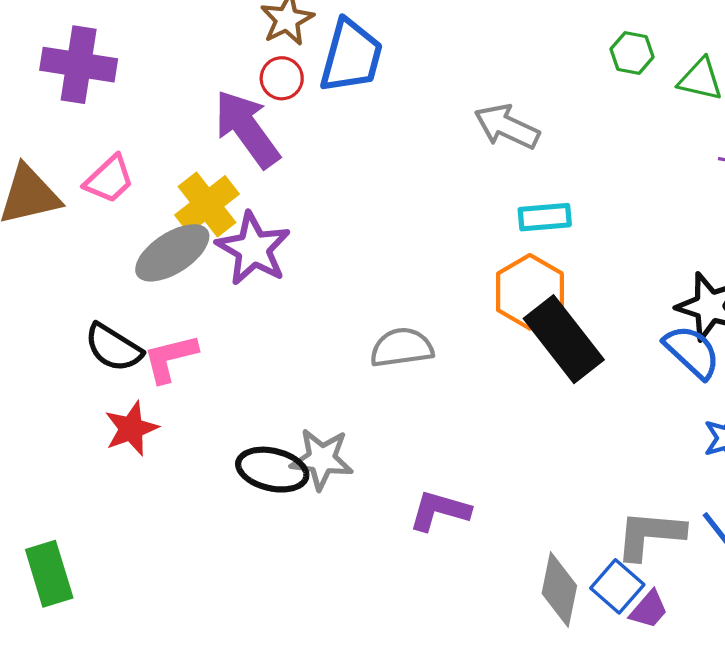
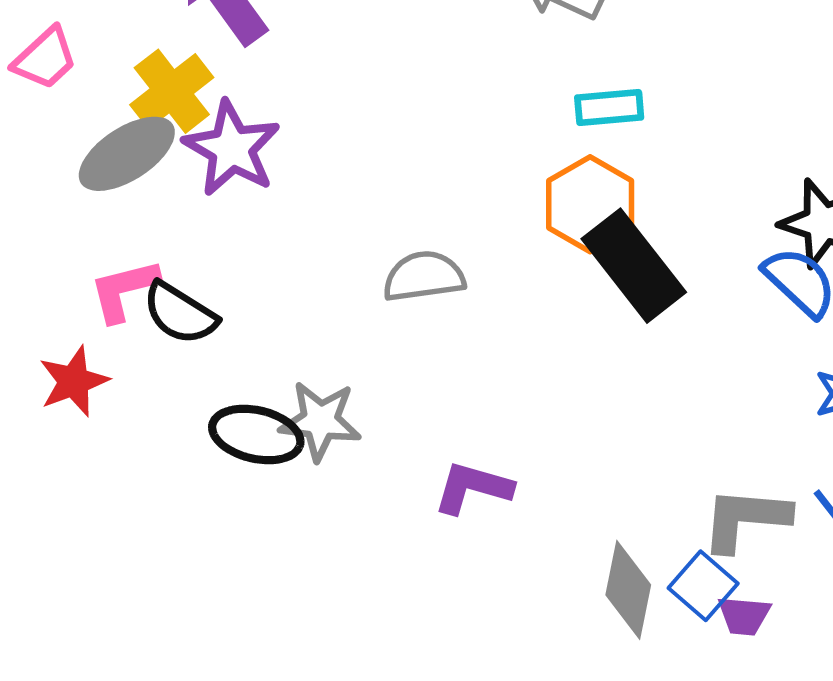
black semicircle: (113, 348) -> (180, 313), moved
purple trapezoid: (649, 610) -> (744, 616), turned 54

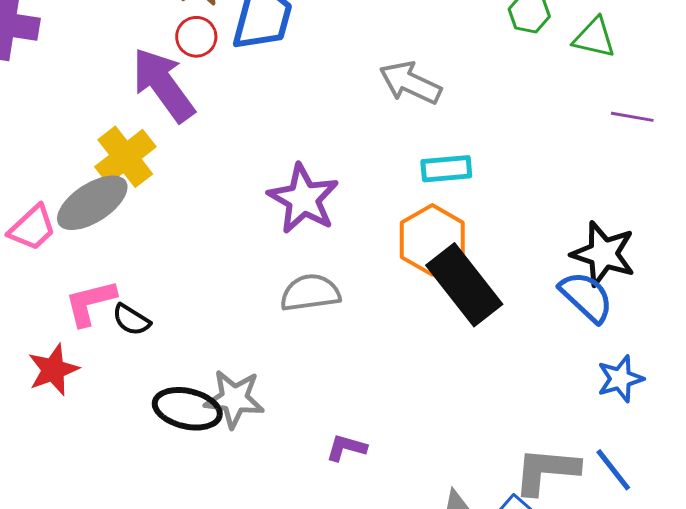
pink trapezoid: (45, 58) -> (32, 228), moved
purple star: (232, 148) -> (303, 199), moved
black semicircle: (180, 313) -> (131, 320), size x0.7
purple L-shape: (473, 488) -> (346, 448), size x0.7

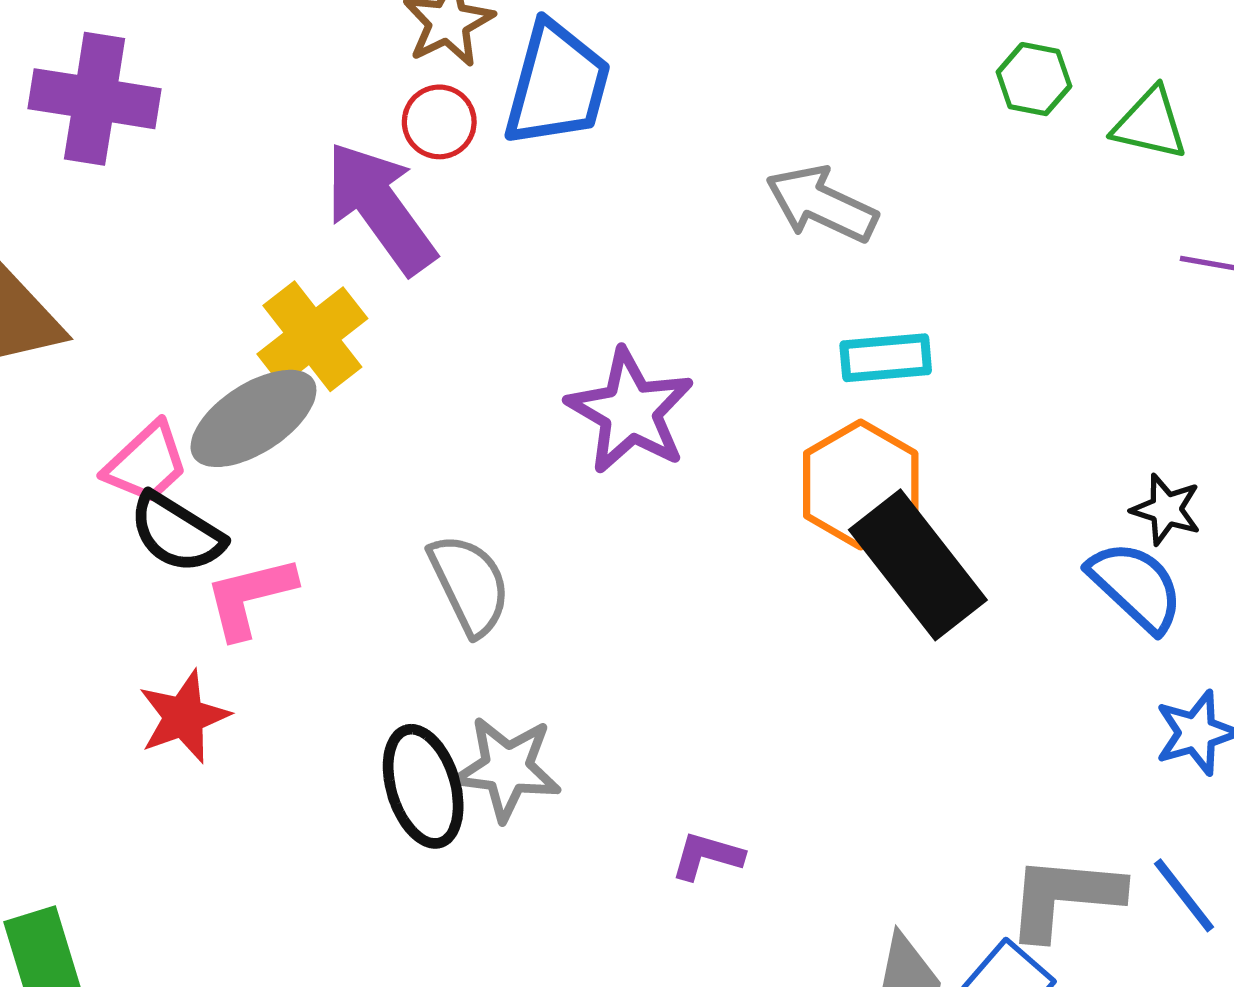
black star: (603, 254) -> (1166, 510), size x0.6
gray semicircle: (310, 293) -> (470, 585), moved, turned 72
black semicircle: (131, 320) -> (177, 533), moved, size x1.4
black ellipse: (187, 409) -> (423, 786), turned 60

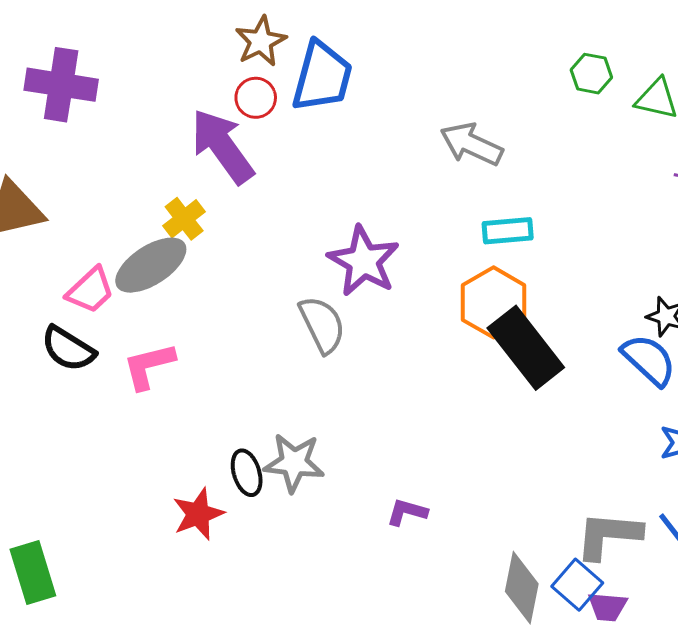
yellow cross: (312, 336) -> (184, 219), size x0.7
black semicircle: (177, 533) -> (68, 349), moved
gray semicircle: (470, 585) -> (322, 325), moved
red star: (184, 717) -> (198, 514), moved
black ellipse: (423, 786) -> (247, 473), size x0.7

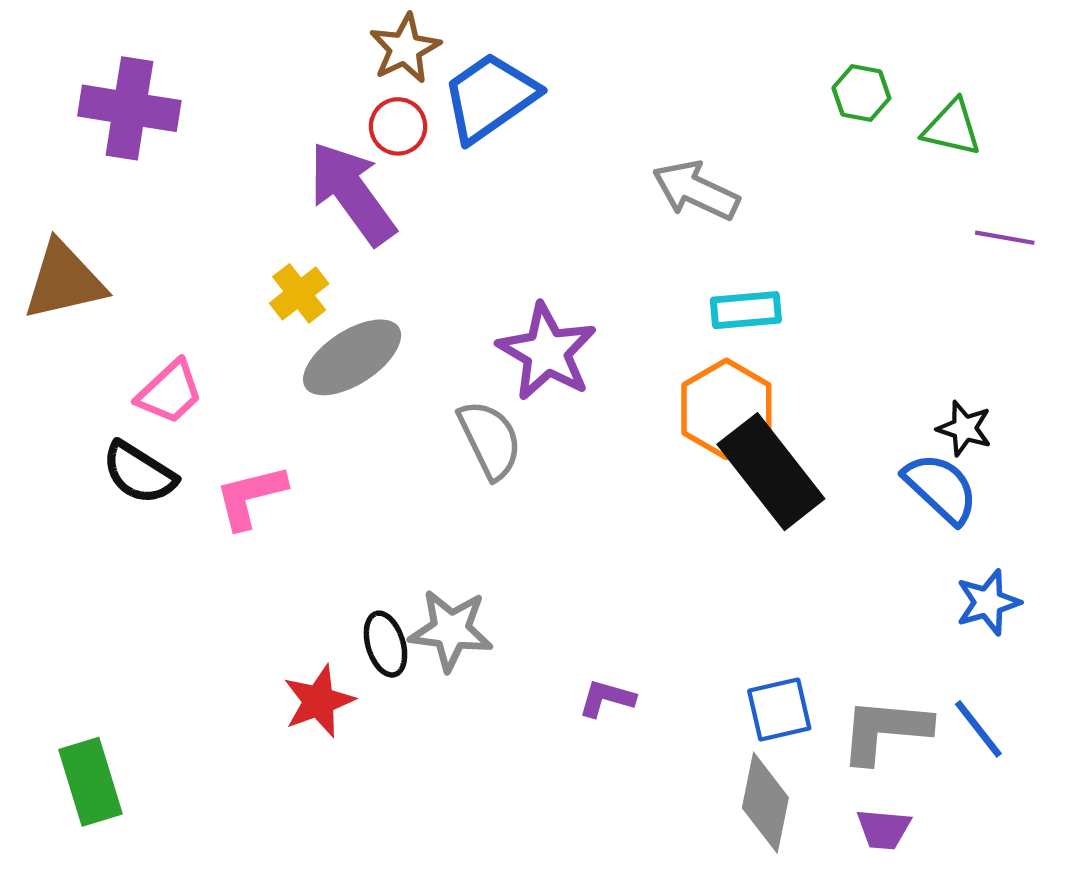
blue trapezoid: (322, 77) -> (490, 97), turned -140
gray ellipse: (151, 265) -> (352, 357), moved
blue square: (577, 585) -> (779, 709), moved, turned 36

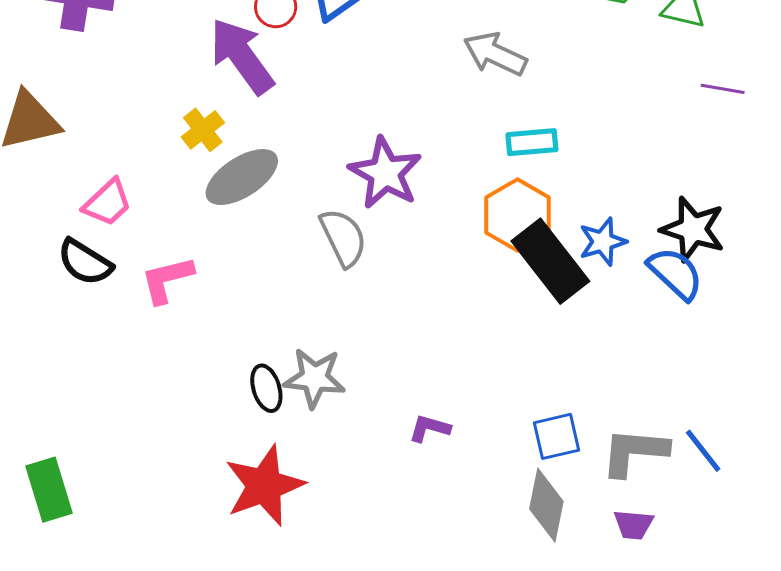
black star: (964, 428) -> (693, 229), size x1.6
blue star: (988, 602) -> (603, 242), moved
red star: (319, 701) -> (264, 486), moved, size x1.5

